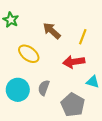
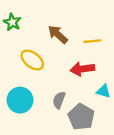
yellow line: (83, 37) -> (92, 41), turned 63
gray semicircle: (44, 88) -> (59, 100), moved

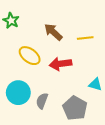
red arrow: (82, 69) -> (60, 64), moved
gray semicircle: (59, 100) -> (42, 101), moved

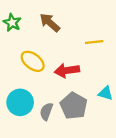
brown arrow: (53, 32) -> (50, 23), moved
gray pentagon: (75, 108) -> (74, 106), moved

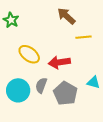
brown arrow: (50, 23) -> (66, 16), moved
gray semicircle: (46, 111) -> (41, 85), moved

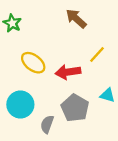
yellow line: (83, 37) -> (97, 55), moved, turned -42
gray semicircle: (41, 85) -> (47, 124), moved

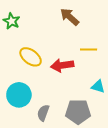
yellow line: (97, 55) -> (89, 50), turned 49
gray pentagon: (75, 108) -> (78, 112), moved, turned -30

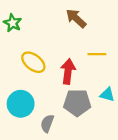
red arrow: (62, 65) -> (68, 71), turned 105
gray pentagon: (78, 112) -> (77, 103), moved

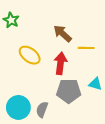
brown arrow: (76, 18) -> (63, 34), moved
cyan circle: (21, 104) -> (18, 107), moved

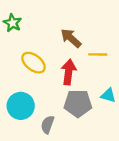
cyan circle: (18, 107) -> (21, 106), moved

